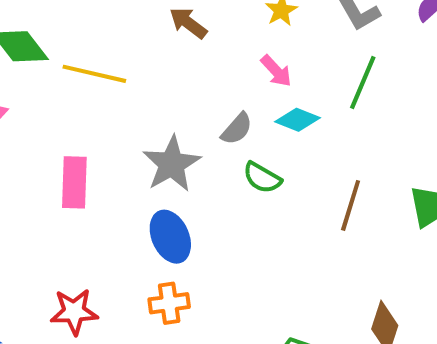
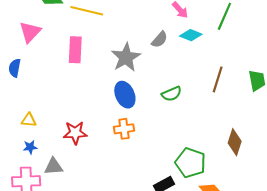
green semicircle: (262, 178) -> (172, 94), moved, turned -54
pink rectangle: (74, 182) -> (75, 50), moved

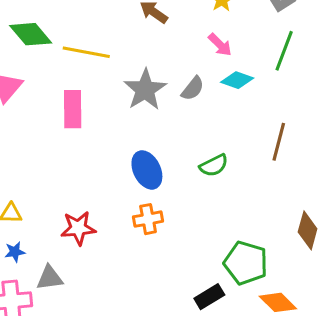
gray star: (126, 57) -> (145, 90), moved

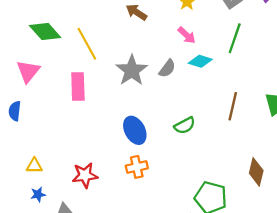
yellow line: (86, 52) -> (87, 44), turned 52

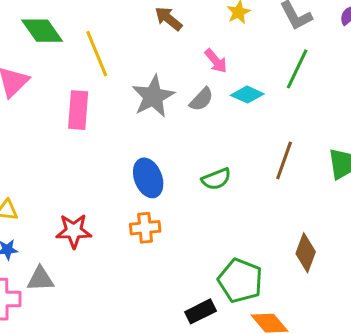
pink arrow: (187, 35) -> (216, 61), moved

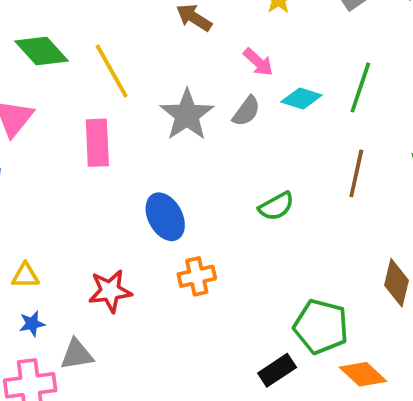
green line: (297, 69) -> (360, 87), moved
blue ellipse: (148, 178) -> (165, 217), moved

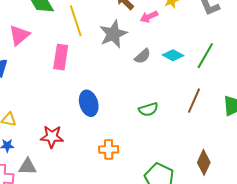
pink arrow: (258, 62) -> (149, 17), moved, turned 102
gray star: (187, 115) -> (113, 34), moved
orange cross: (197, 276) -> (109, 149), moved

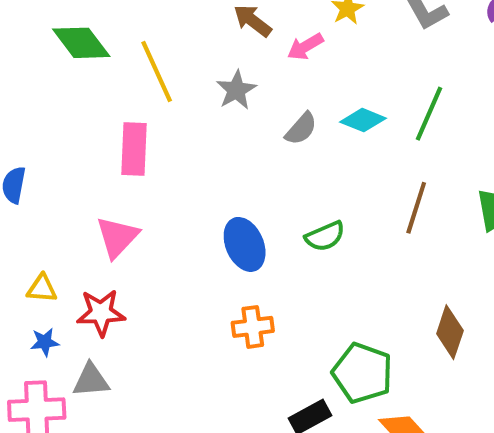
gray star: (113, 34) -> (236, 90), size x0.7
pink triangle: (19, 35) -> (117, 237), moved
blue ellipse: (89, 103) -> (245, 244), moved
red star: (52, 137) -> (101, 313), moved

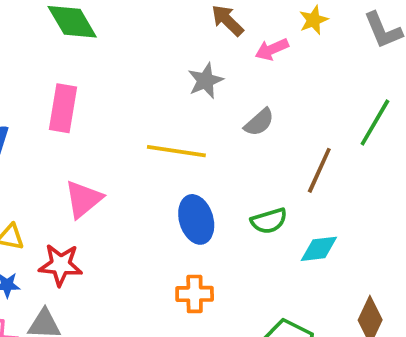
yellow line: (157, 71) -> (176, 151), moved, turned -64
cyan diamond: (363, 120) -> (319, 249), moved, turned -36
pink rectangle: (134, 149) -> (63, 108), moved
brown line: (416, 208) -> (319, 170), moved

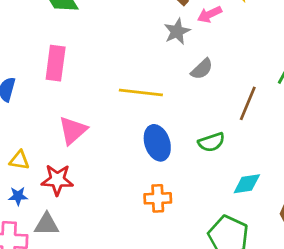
gray star: (205, 81) -> (177, 31), moved
cyan diamond: (319, 249) -> (247, 184), moved

